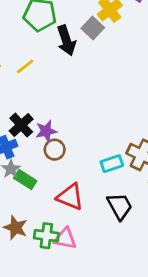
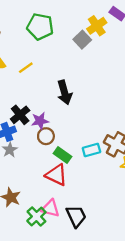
black arrow: (66, 40) -> (64, 92), moved
green rectangle: (25, 180) -> (62, 155), moved
black trapezoid: (120, 206) -> (76, 216), moved
green cross: (46, 236) -> (36, 216), moved, turned 36

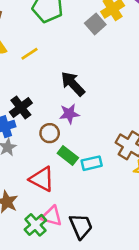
black arrow: (64, 92) -> (73, 84), turned 150
purple star: (40, 121) -> (69, 114), moved
cyan rectangle: (91, 150) -> (92, 163), moved
red triangle: (56, 175) -> (42, 179), moved

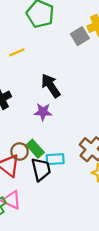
brown circle: (50, 133) -> (20, 152), moved
black trapezoid: (81, 226) -> (41, 169), moved

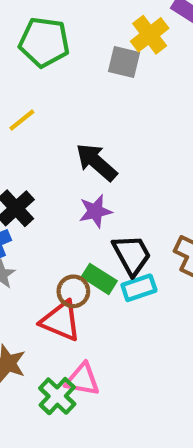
gray square: (80, 36) -> (124, 62), turned -30
black trapezoid: (41, 169) -> (132, 255), moved

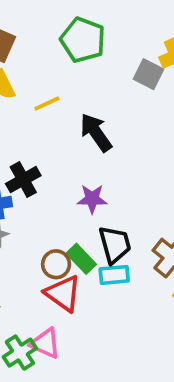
black arrow: (96, 162) -> (96, 132), moved
red triangle: (61, 321) -> (63, 293), moved

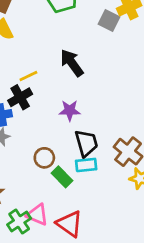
yellow line: (47, 104) -> (28, 76), moved
green rectangle: (81, 259) -> (62, 177), moved
red triangle: (63, 293) -> (70, 224), moved

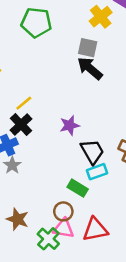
gray square: (109, 21) -> (88, 48), moved
black arrow: (72, 63) -> (90, 68), moved
brown circle: (44, 158) -> (63, 211), moved
red triangle: (70, 224) -> (95, 230), turned -32

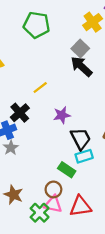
gray square: (88, 48) -> (80, 49), turned 30
yellow line: (24, 103) -> (40, 88), moved

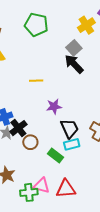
yellow line: (40, 88) -> (36, 81), turned 32
black cross: (20, 113) -> (18, 128), moved
brown circle: (53, 189) -> (30, 142), moved
green cross: (40, 213) -> (29, 192), turned 36

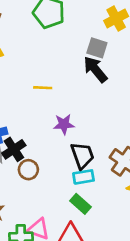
gray square: (74, 48) -> (97, 48), turned -35
green rectangle: (55, 156) -> (81, 204), moved

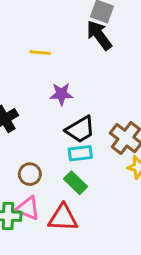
black trapezoid: (82, 155) -> (80, 129), turned 76
brown circle: (28, 170) -> (30, 174), moved

